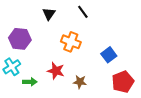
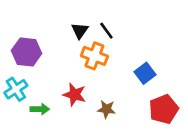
black line: (83, 12) -> (106, 31), moved
black triangle: (49, 14) -> (80, 31), moved

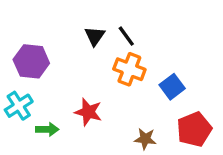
orange cross: (94, 56) -> (129, 69), moved
brown star: (106, 109) -> (145, 139), moved

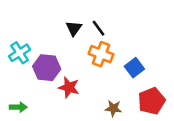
purple hexagon: (31, 61) -> (47, 68), moved
cyan cross: (19, 106) -> (20, 53), moved
green arrow: (47, 129) -> (18, 107), moved

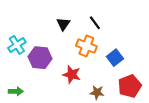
black line: (99, 28) -> (95, 23), moved
red star: (69, 87) -> (72, 74), moved

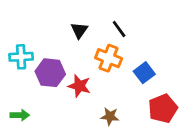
cyan cross: (17, 45) -> (21, 57), turned 30
red star: (72, 74) -> (79, 86), moved
brown star: (97, 92) -> (110, 116), moved

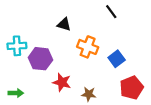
black line: (119, 29) -> (111, 12), moved
black triangle: (79, 30) -> (64, 24), turned -48
red star: (79, 86) -> (62, 82), moved

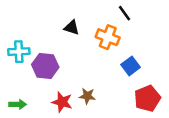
orange cross: (88, 47) -> (108, 37), moved
red star: (62, 82) -> (62, 102), moved
brown star: (89, 94) -> (87, 96), moved

